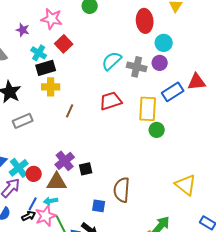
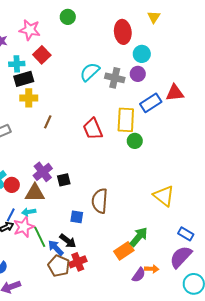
cyan cross: (39, 53) -> (17, 64), turned -35
red trapezoid: (111, 101) -> (93, 129), moved, turned -95

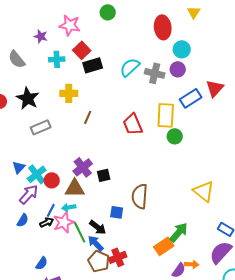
black rectangle: (24, 79) -> (93, 65), moved
red triangle: (175, 93) -> (215, 88), turned -42
black arrow: (68, 241) -> (98, 227), moved

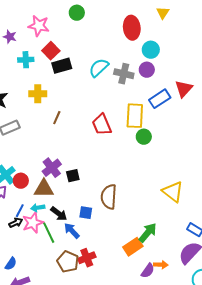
black arrow: (98, 227) -> (59, 214), moved
blue arrow: (96, 243) -> (72, 231), moved

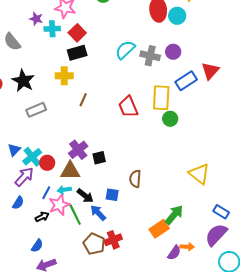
cyan circle: (151, 50) -> (177, 16), moved
cyan cross: (26, 60) -> (52, 29), moved
black rectangle: (62, 66) -> (77, 53), moved
brown semicircle: (109, 197) -> (135, 179), size x0.7
black arrow: (16, 223) -> (42, 217), moved

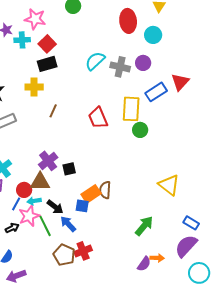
cyan circle: (177, 16) -> (153, 35), moved
red circle: (47, 163) -> (24, 190), moved
orange rectangle: (159, 229) -> (91, 194), moved

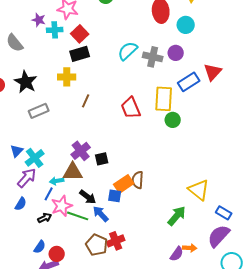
yellow triangle: (169, 185) -> (199, 190), moved
red circle: (24, 190) -> (57, 254), moved
cyan arrow: (34, 201) -> (57, 181), moved
green line: (45, 226) -> (78, 216), turned -45

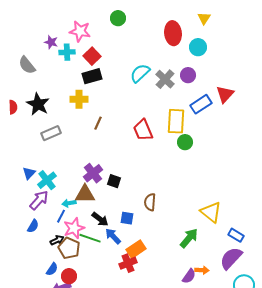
gray cross: (153, 57) -> (165, 79), turned 30
black square: (102, 159) -> (114, 181), turned 32
orange rectangle: (124, 184) -> (136, 249), moved
brown pentagon: (97, 245) -> (69, 248), moved

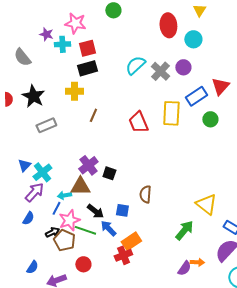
red square: (92, 56) -> (87, 48), turned 30
green circle: (185, 142) -> (210, 119), moved
blue semicircle: (52, 269) -> (32, 267), moved
red circle: (69, 276) -> (83, 264), moved

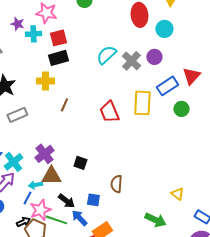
purple cross: (88, 165) -> (44, 154), moved
yellow triangle: (206, 204) -> (177, 194), size x0.6
green arrow: (184, 230) -> (155, 220), turned 75

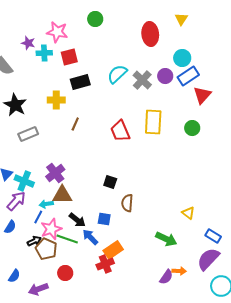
cyan circle: (164, 29) -> (182, 58), moved
black rectangle: (58, 58) -> (80, 82), moved
blue rectangle: (167, 86) -> (188, 76), moved
cyan cross: (13, 162) -> (24, 181), turned -30
black square: (80, 163) -> (110, 182), moved

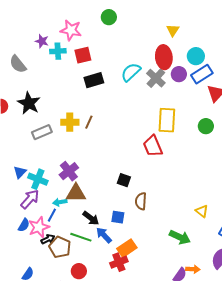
yellow triangle: (181, 19) -> (173, 30), moved
red ellipse: (150, 34) -> (164, 57), moved
yellow cross: (56, 100) -> (70, 122), moved
red trapezoid: (120, 131) -> (153, 146), moved
pink star: (51, 229) -> (39, 227), moved

